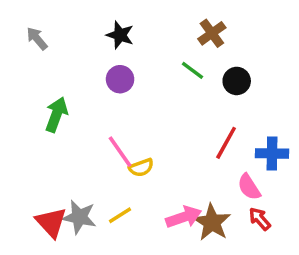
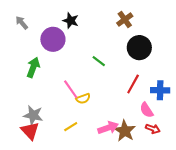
green line: (192, 70) -> (99, 61), moved
purple circle: (120, 79) -> (53, 39), moved, size x1.5
black circle: (237, 81) -> (139, 48), size x1.5
gray star: (79, 217) -> (33, 115), moved
red arrow: (260, 219) -> (153, 129), turned 152

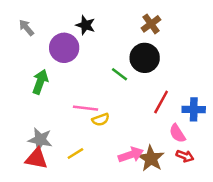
black circle: (139, 48) -> (145, 58), moved
pink line: (71, 89) -> (86, 108), turned -48
yellow line: (71, 127) -> (75, 153), moved
red triangle: (30, 131) -> (36, 159), turned -36

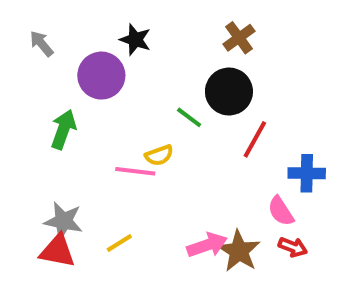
red line: (161, 102) -> (255, 139), moved
yellow semicircle: (101, 120) -> (159, 155), moved

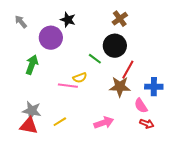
brown star: (239, 251) -> (120, 87), moved, turned -30

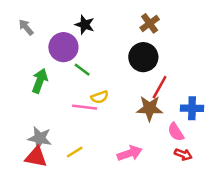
green line: (95, 59) -> (82, 70), moved

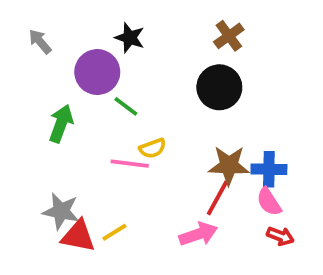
red line: (160, 87) -> (217, 198), moved
blue cross: (192, 108) -> (269, 169), moved
red triangle: (36, 157) -> (78, 236), moved

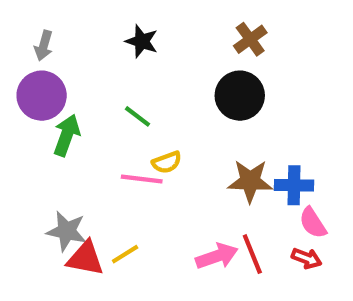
gray arrow: (40, 42) -> (44, 46), turned -124
purple circle: (97, 72) -> (42, 96), moved
red line: (217, 198) -> (252, 254), moved, turned -51
pink semicircle: (269, 202) -> (313, 223), moved

